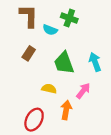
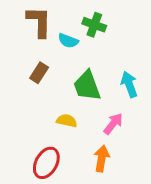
orange arrow: (66, 110) -> (102, 159), moved

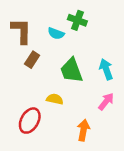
brown L-shape: (39, 22) -> (21, 31), moved
pink arrow: (113, 124) -> (106, 101), moved
red ellipse: (46, 163) -> (30, 121), moved

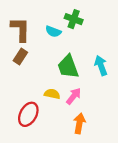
brown rectangle: (32, 60) -> (20, 56), moved
pink arrow: (106, 101) -> (74, 96), moved

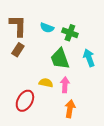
green cross: (74, 19) -> (70, 33), moved
pink arrow: (74, 96) -> (65, 85), turned -35

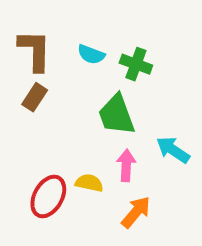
cyan arrow: (89, 58) -> (173, 150), moved, turned -36
yellow semicircle: (46, 83) -> (89, 183), moved
orange arrow: (70, 109) -> (136, 212), turned 30

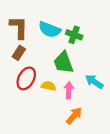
cyan semicircle: (91, 54) -> (50, 30), size x1.5
yellow semicircle: (89, 183) -> (49, 86), moved
red ellipse: (48, 197) -> (26, 78), moved

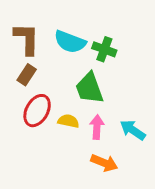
cyan arrow: (94, 82) -> (133, 130), moved
orange arrow: (74, 116) -> (104, 163), turned 72

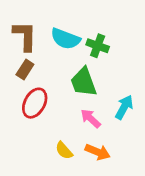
yellow semicircle: (68, 121) -> (64, 151), moved, turned -144
pink arrow: (97, 127) -> (91, 118), turned -50
cyan arrow: (133, 130) -> (124, 107), moved, turned 85

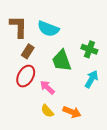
green cross: (98, 46) -> (89, 49), moved
brown rectangle: (25, 69) -> (28, 51), moved
pink arrow: (91, 118) -> (47, 87), moved

